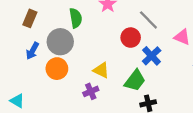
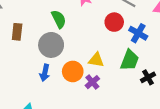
blue arrow: (32, 51) -> (45, 73), moved
orange circle: (57, 69) -> (73, 71), moved

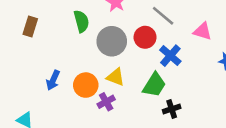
gray circle: (51, 45) -> (112, 41), moved

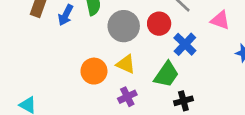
blue arrow: (53, 80) -> (66, 15), moved
purple cross: (106, 102) -> (127, 97), moved

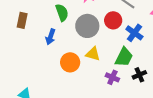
blue arrow: (66, 15) -> (51, 37), moved
purple cross: (127, 97) -> (112, 77), moved, turned -32

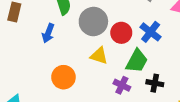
red circle: (113, 20) -> (121, 33), moved
orange circle: (70, 62) -> (63, 77), moved
black cross: (139, 75) -> (155, 83), turned 32

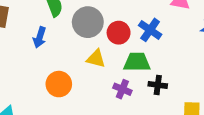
green trapezoid: (137, 61) -> (137, 62), turned -115

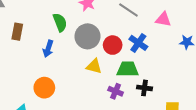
orange circle: (59, 84) -> (44, 88), moved

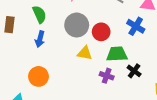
green semicircle: (60, 22) -> (39, 14), moved
blue cross: (138, 43) -> (136, 26), moved
black cross: (144, 88) -> (134, 71), turned 32

